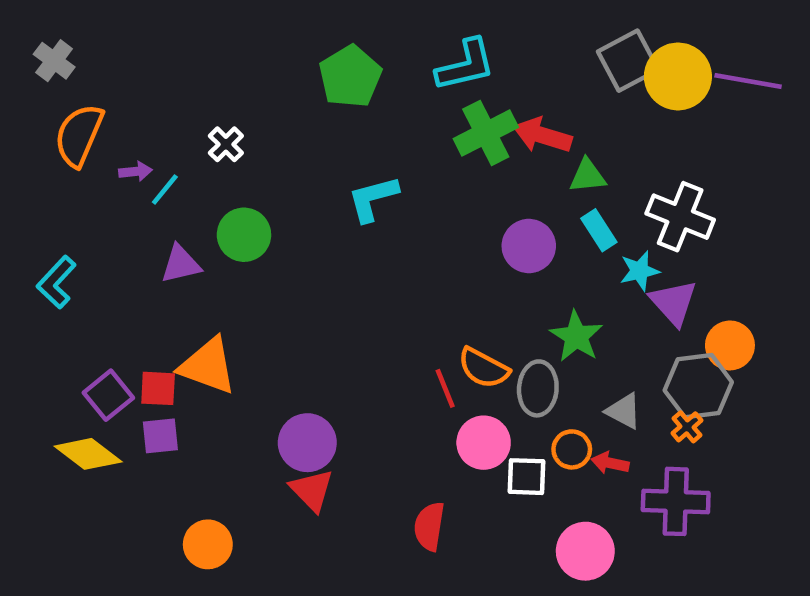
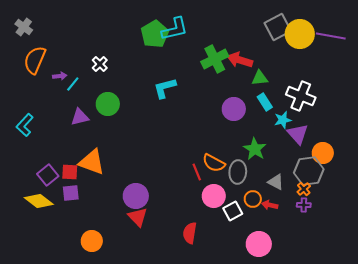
cyan L-shape: (465, 65) -> (175, 29), moved
white square: (527, 477) -> (233, 211), turned -30
purple cross: (676, 501) -> (304, 205), moved, size x0.5

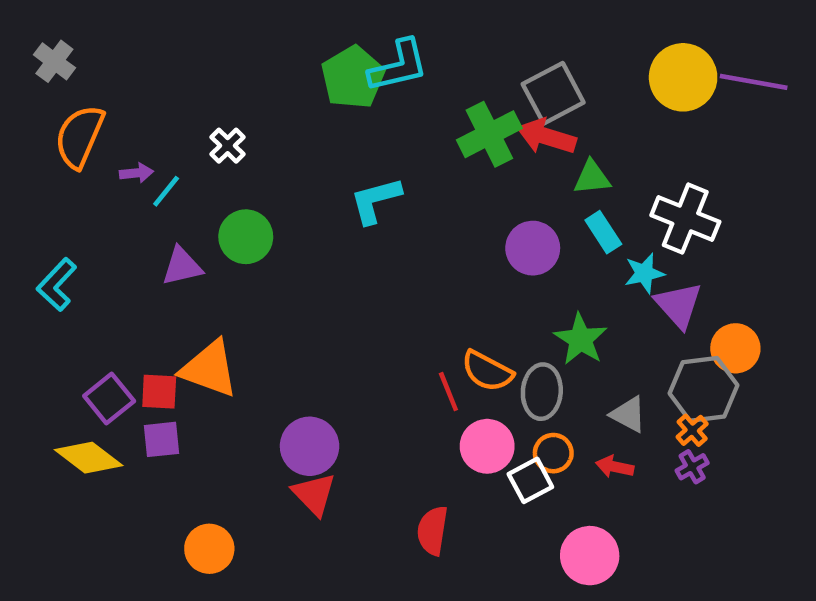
gray square: (278, 27) -> (553, 93), moved
orange circle: (253, 199) -> (553, 453), moved
purple cross: (304, 205) -> (692, 467), turned -32

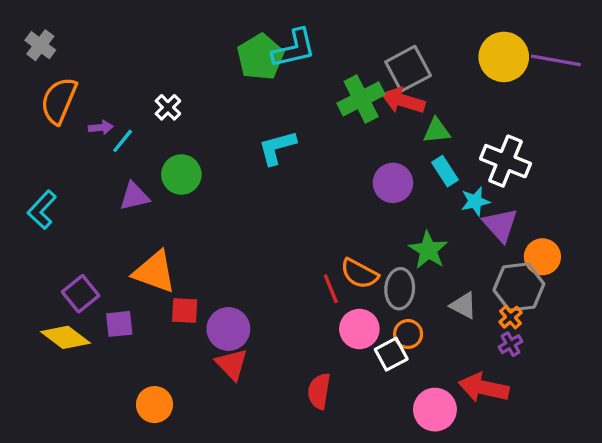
red square: (159, 392) -> (185, 311), moved
red arrow: (615, 467) -> (484, 388), moved, size x1.8

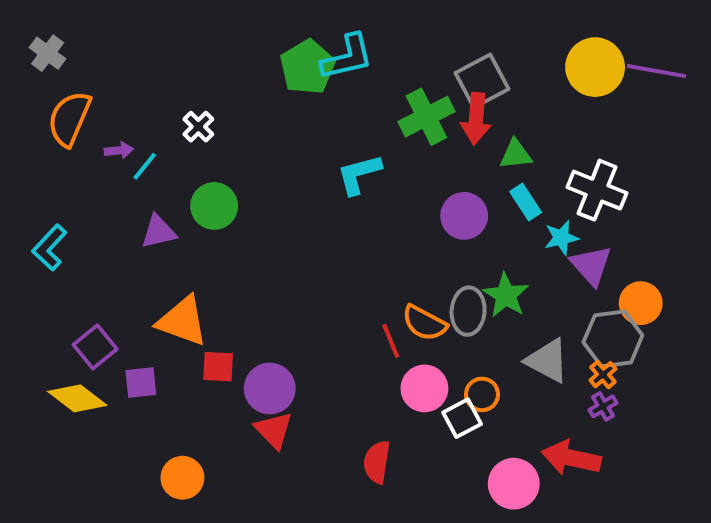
red arrow: (403, 101) -> (476, 119), turned -102
cyan L-shape: (277, 148) -> (359, 174), moved
gray ellipse: (400, 289) -> (468, 311), moved
gray triangle: (463, 305) -> (547, 361), size x1.4

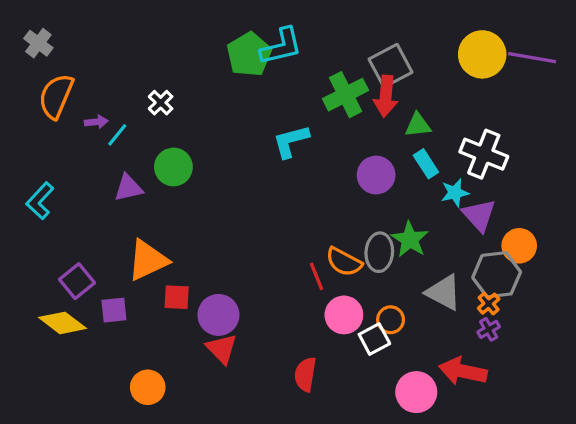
orange triangle: (182, 321) -> (148, 260), turned -45

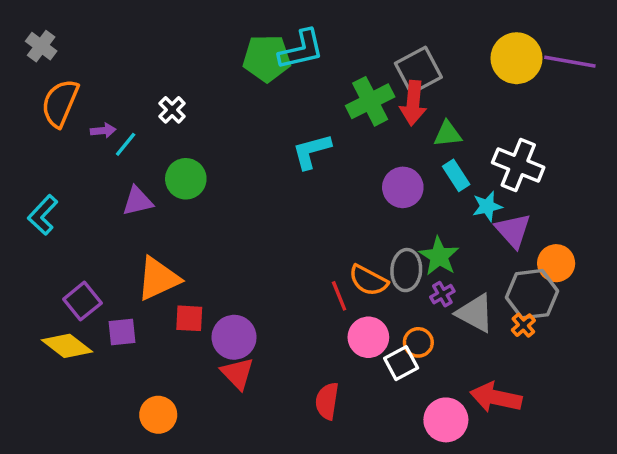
green pentagon: (249, 54) -> (267, 58), turned 30
purple cross: (489, 329) -> (442, 294), moved

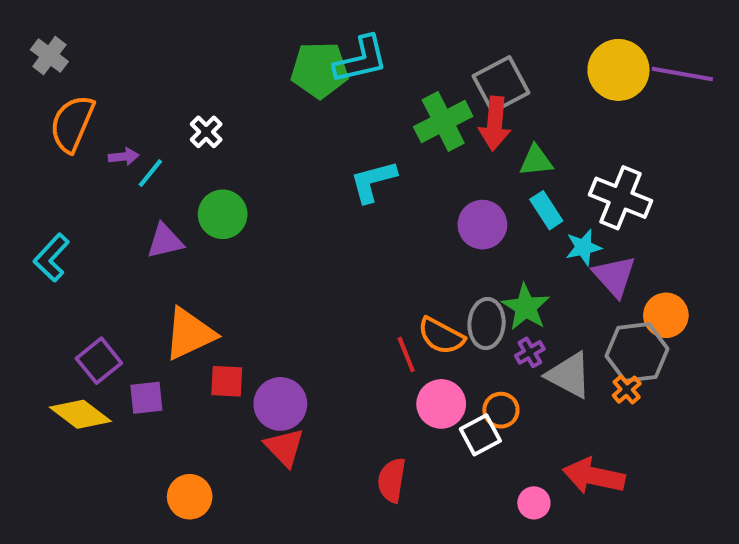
pink circle: (446, 420) -> (534, 503), size x0.6

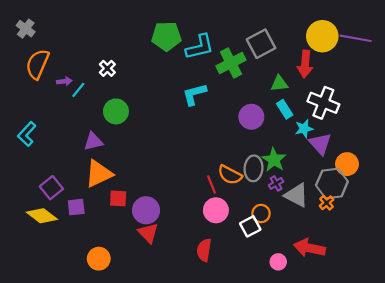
cyan L-shape: (361, 60) -> (200, 47), moved
red arrow: (495, 124) -> (305, 64), moved
purple triangle: (165, 241) -> (93, 142), moved
pink circle: (441, 404) -> (216, 210), moved

